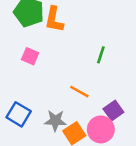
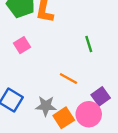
green line: (101, 55) -> (89, 44), turned -35
pink square: (30, 56) -> (22, 45), turned 35

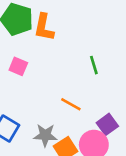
pink square: (22, 45) -> (18, 66), turned -35

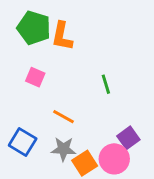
green line: (94, 65) -> (106, 84), moved
orange line: (71, 104) -> (63, 117), moved

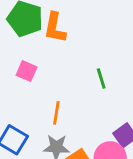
orange line: (63, 117) -> (56, 113), turned 70

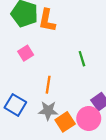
pink square: (26, 71) -> (26, 53), turned 35

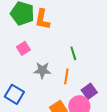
orange line: (48, 85) -> (66, 76), moved
gray star: (48, 111) -> (42, 70), moved

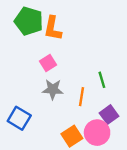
pink square: (23, 48) -> (48, 63), moved
green line: (73, 53) -> (102, 80), moved

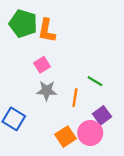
green line: (102, 80) -> (95, 81), turned -42

